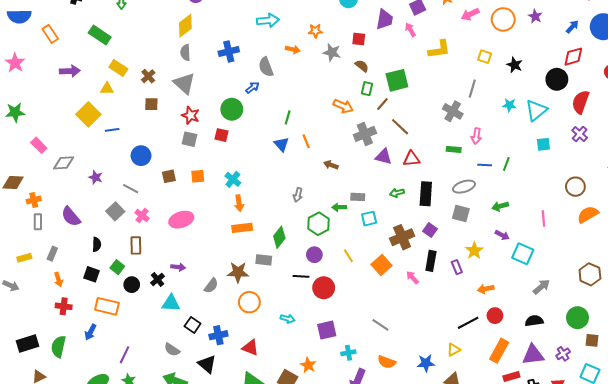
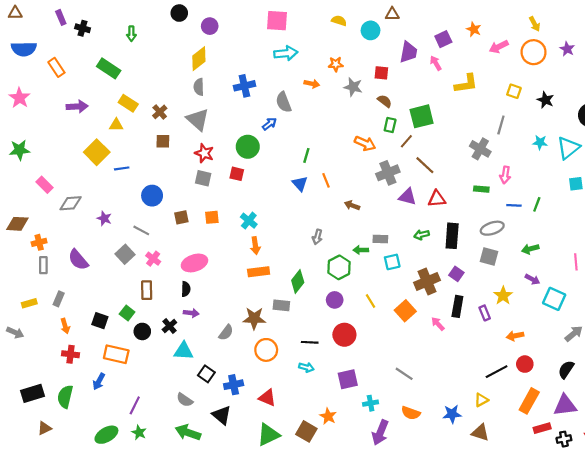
black semicircle: (97, 244) -> (186, 289), moved
black line: (301, 276) -> (310, 342), moved
black semicircle: (534, 321) -> (566, 369), turned -48

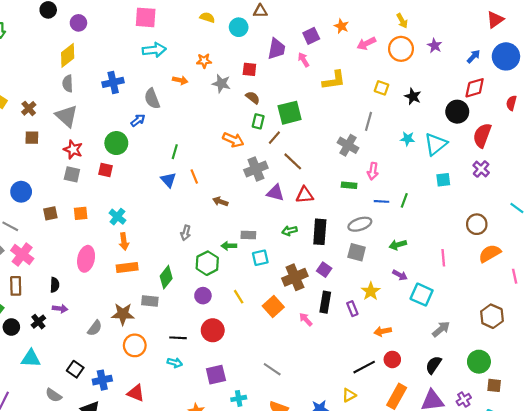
pink cross: (153, 259) -> (22, 254), size x1.5
pink ellipse: (194, 263) -> (86, 259), moved, turned -60
cyan triangle: (184, 351) -> (31, 358), moved

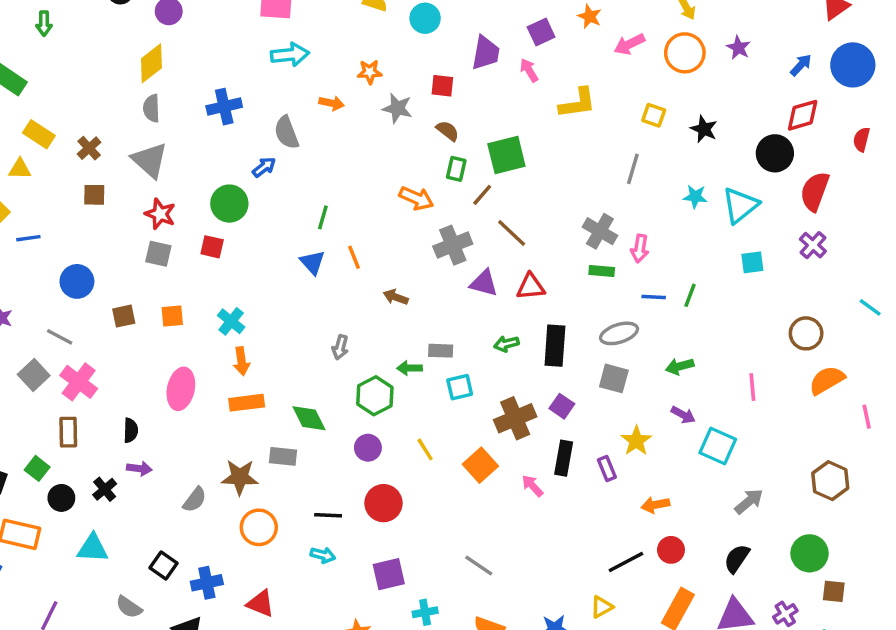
gray cross: (348, 145) -> (600, 231), moved
green diamond: (166, 277) -> (309, 418), turned -65

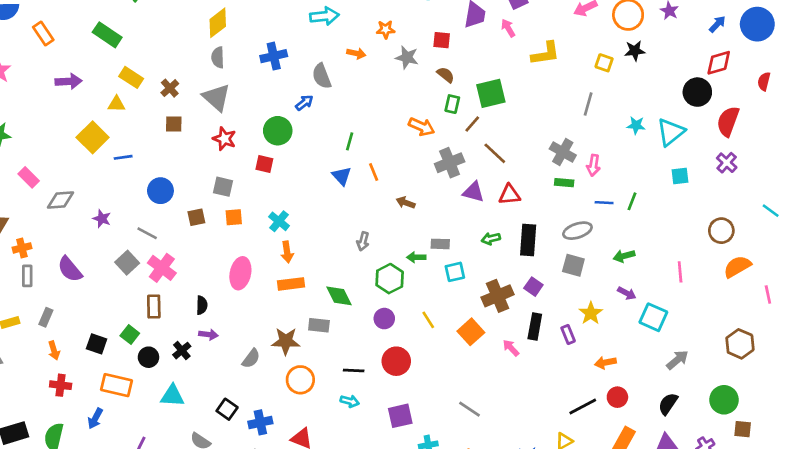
black star: (704, 129) -> (635, 51), moved, turned -30
gray square: (158, 254) -> (223, 187), moved

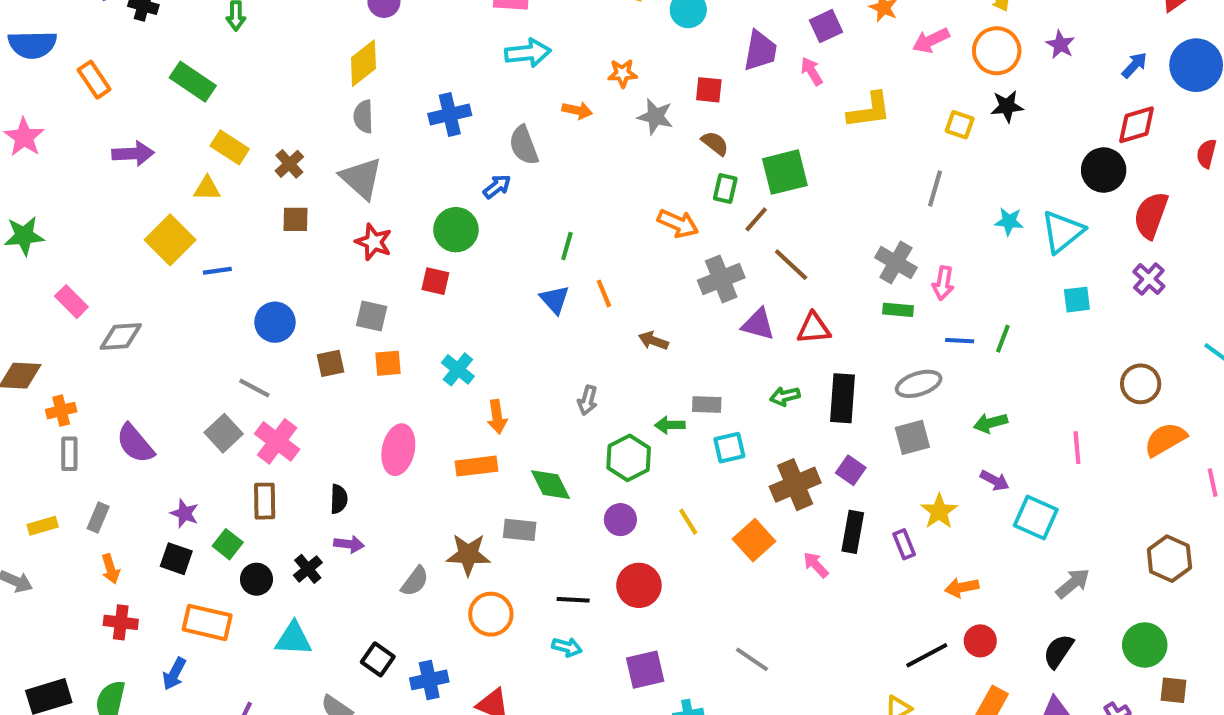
purple star: (102, 219) -> (184, 513), moved
orange arrow: (287, 252) -> (497, 417), moved
gray square: (573, 265) -> (912, 437), turned -30

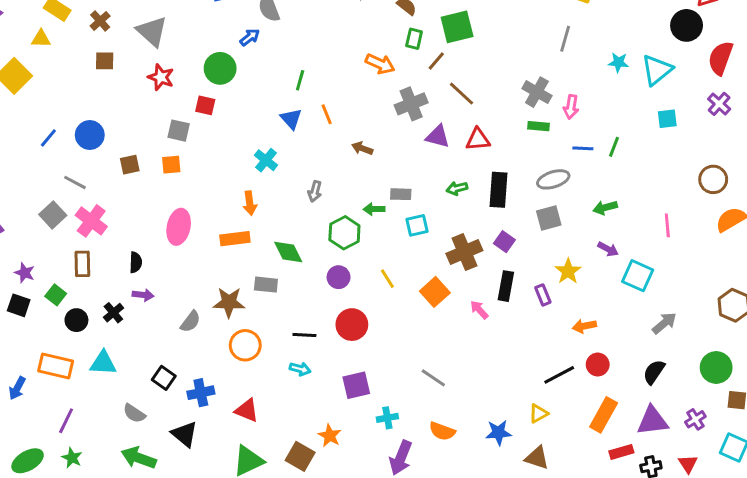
blue line: (217, 271) -> (48, 138), moved, turned -42
gray square: (372, 316) -> (179, 131), moved
cyan cross: (458, 369) -> (266, 160), moved
orange rectangle: (207, 622) -> (56, 366), moved

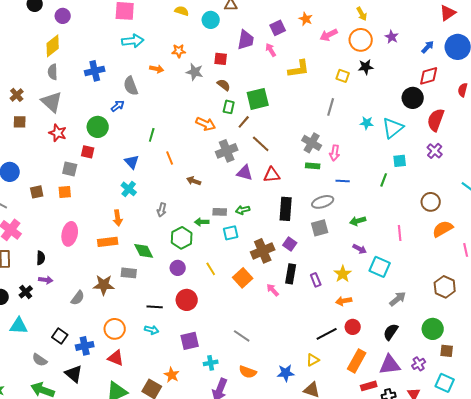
blue triangle: (291, 119) -> (132, 162), moved
green line: (614, 147) -> (384, 180), moved
green arrow: (457, 188) -> (243, 210), moved
yellow star: (568, 271) -> (343, 274), moved
orange circle: (245, 345) -> (115, 329), moved

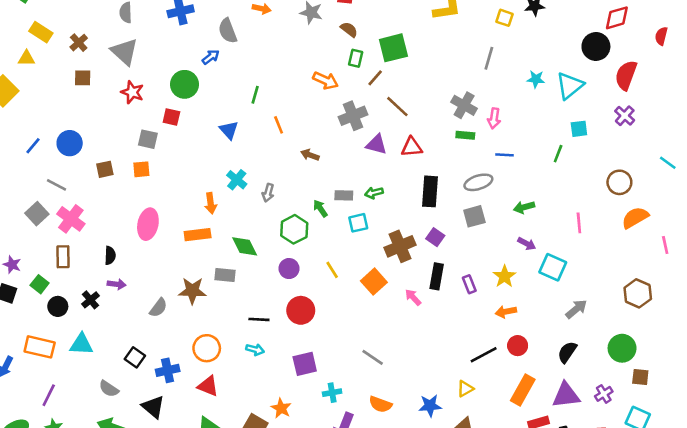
cyan cross: (129, 189) -> (237, 180), moved
green arrow: (202, 222) -> (320, 208), turned 56

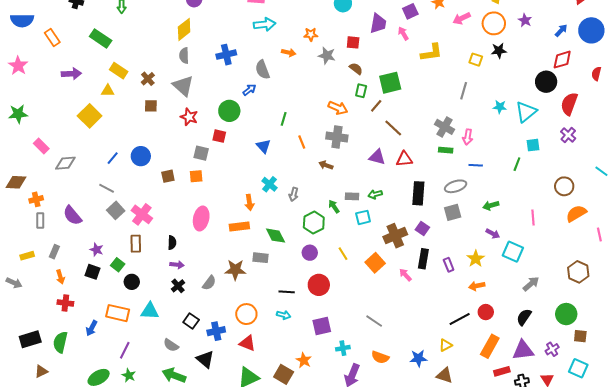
gray cross: (353, 116) -> (337, 137), moved, turned 30
gray line: (57, 185) -> (107, 188), moved
black cross: (90, 300) -> (178, 286), moved

